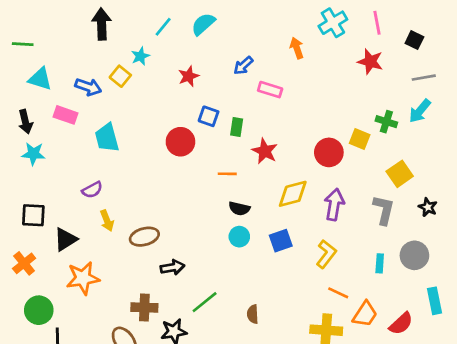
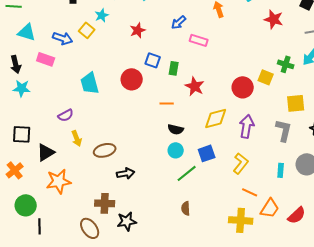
cyan trapezoid: (107, 138) -> (90, 83), moved
yellow square: (400, 174) -> (296, 103), turned 30
green line: (205, 302) -> (187, 173), moved

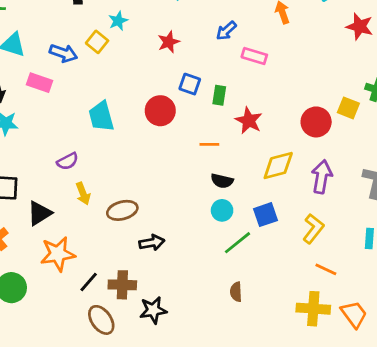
orange trapezoid: (270, 208) -> (354, 314), moved, turned -70
black line: (40, 226) -> (89, 282), moved, turned 42

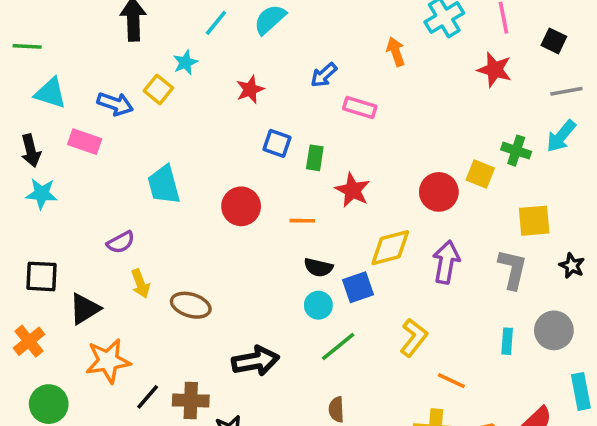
red circle: (160, 111) -> (241, 206), moved
brown ellipse: (122, 210) -> (191, 305), turned 32
blue square: (266, 215) -> (358, 287), moved
yellow L-shape: (313, 229) -> (414, 338), moved
black arrow: (152, 243) -> (255, 361), moved, size x1.4

